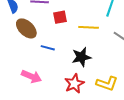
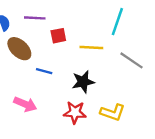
red star: (74, 84) -> (75, 112), turned 30

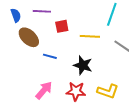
black star: (83, 82) -> (83, 65), turned 30
pink arrow: (25, 104) -> (44, 90), moved, turned -72

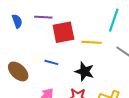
red square: (62, 26) -> (63, 32), size x1.6
brown ellipse: (29, 37) -> (18, 71), moved

